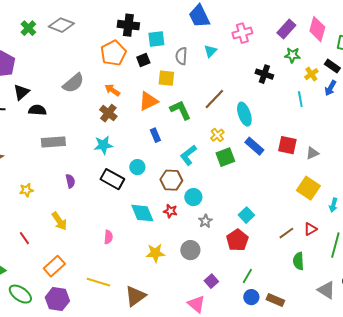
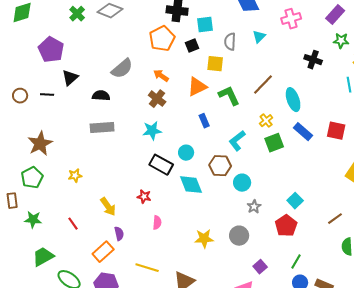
black semicircle: (37, 110) -> (101, 96), moved
purple semicircle: (70, 181) -> (119, 234), moved
red star: (170, 211) -> (144, 197), moved
cyan diamond: (142, 213) -> (191, 185), moved

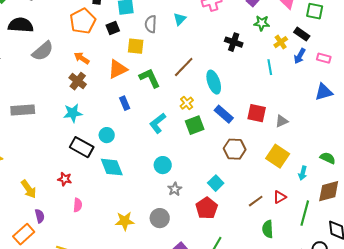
black semicircle: (101, 96) -> (21, 25), moved, size x1.4
brown hexagon: (220, 166) -> (235, 149), moved

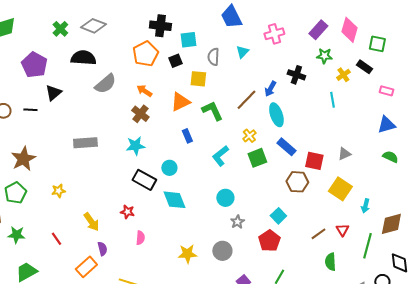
blue arrow: (300, 56) -> (270, 89), moved
red square: (257, 113) -> (314, 161), moved
green semicircle: (328, 158) -> (390, 157), moved
red triangle: (280, 197) -> (342, 230), turned -32

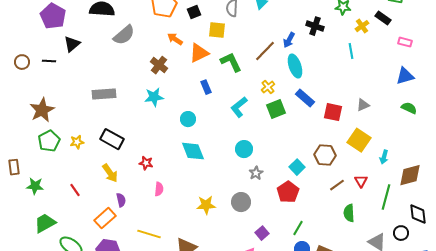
orange arrow: (144, 91) -> (175, 39), moved
black rectangle: (144, 180) -> (112, 139), moved
brown hexagon: (297, 182) -> (325, 155), moved
green pentagon: (15, 193) -> (49, 141), moved

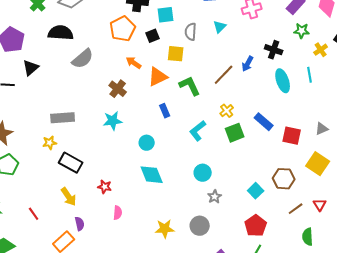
cyan ellipse: (295, 66) -> (283, 81), moved
yellow star: (77, 142) -> (50, 143), moved
red pentagon: (288, 192) -> (256, 226), moved

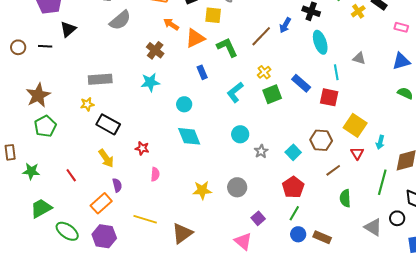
cyan line: (310, 75) -> (336, 72), moved
gray triangle: (322, 129) -> (359, 58), moved, turned 40
gray star: (215, 197) -> (261, 151), moved
red triangle: (320, 205) -> (357, 153), moved

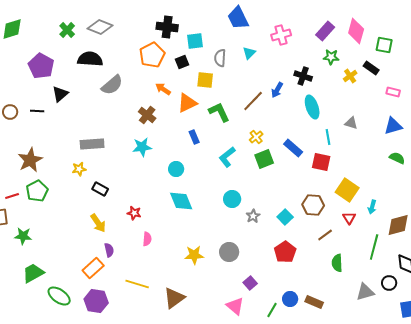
black rectangle: (108, 124) -> (100, 189), size x0.7
red line: (71, 175) -> (12, 196), moved, turned -72
green line: (294, 213) -> (272, 310), moved
gray triangle: (373, 227) -> (365, 292), turned -48

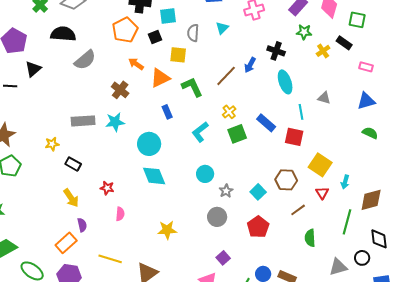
gray rectangle: (92, 144) -> (83, 121), moved
cyan circle: (176, 169) -> (149, 144), size x1.5
gray circle: (229, 252) -> (217, 217), moved

